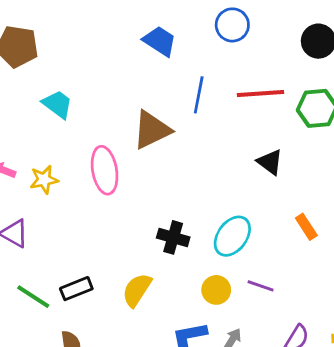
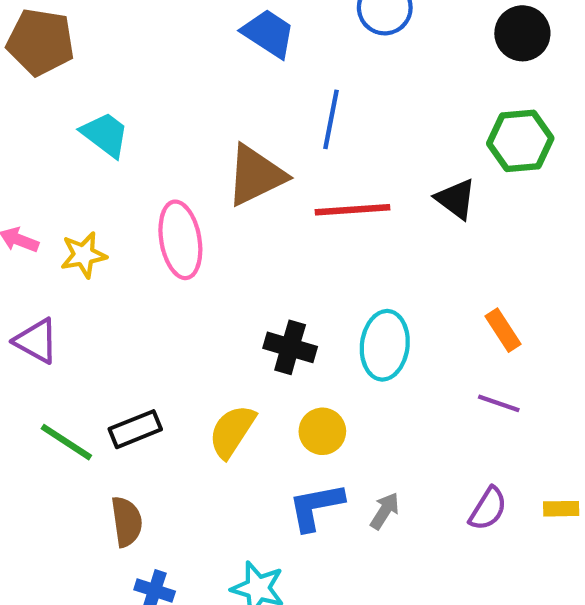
red line: (261, 94) -> (352, 210), moved
black triangle: (270, 162) -> (456, 199), moved
cyan ellipse: (232, 236) -> (385, 345), turned -30
purple line: (261, 286) -> (499, 403), moved
yellow circle: (216, 290) -> (322, 431), moved

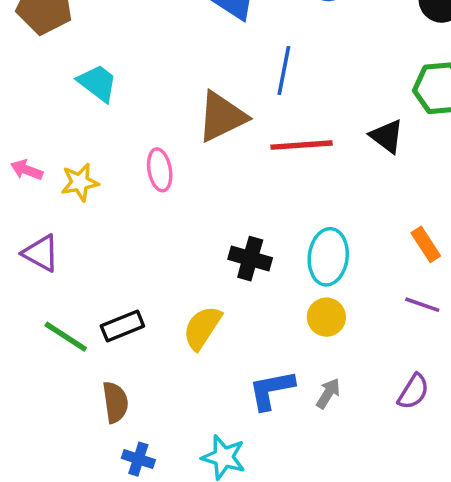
pink ellipse: (180, 240) -> (160, 170), size x0.7
yellow circle: (322, 431) -> (326, 317), moved

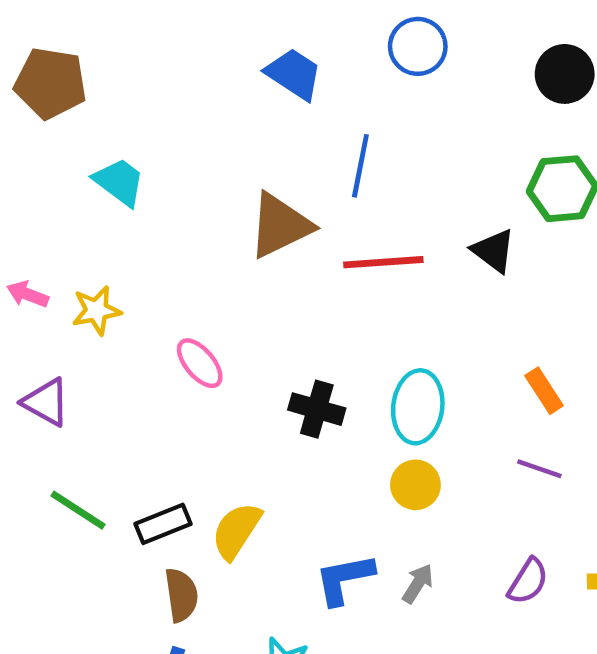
pink ellipse: (160, 170) -> (200, 363), moved, turned -30
black rectangle: (122, 326) -> (163, 524), moved
yellow semicircle: (202, 328) -> (236, 531), moved
brown semicircle: (115, 402) -> (181, 595), moved

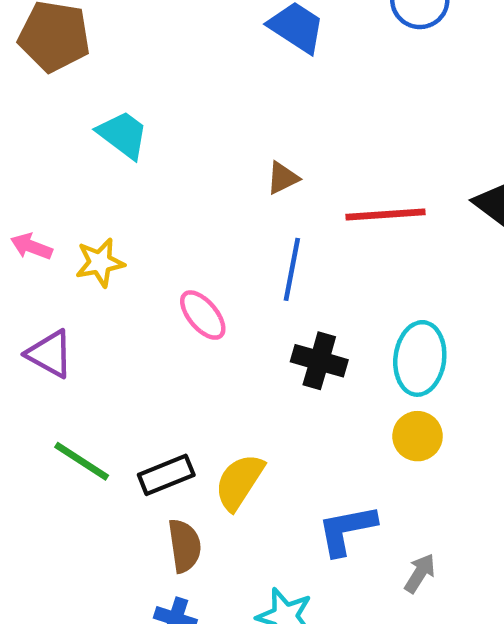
blue line: (360, 166) -> (292, 269), moved
brown triangle: (280, 225) -> (283, 178), size x0.5
gray arrow: (418, 584) -> (420, 573), moved

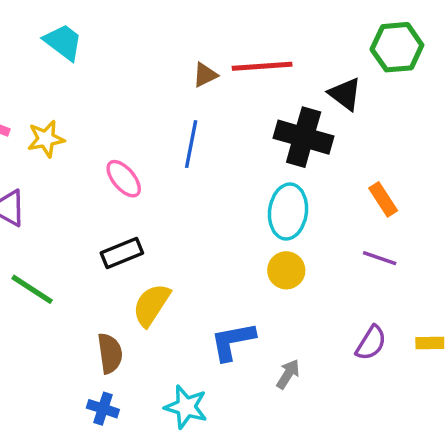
brown triangle: (283, 178) -> (205, 75), moved
red line: (386, 215) -> (262, 66), moved
black cross: (319, 361) -> (304, 137), moved, size x1.4
black rectangle: (166, 475) -> (122, 253), moved

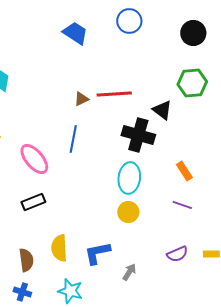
pink ellipse: (124, 179) -> (34, 159), size x1.4
yellow semicircle: (151, 305) -> (59, 248), moved, turned -36
purple semicircle: (371, 343) -> (177, 254), turned 35

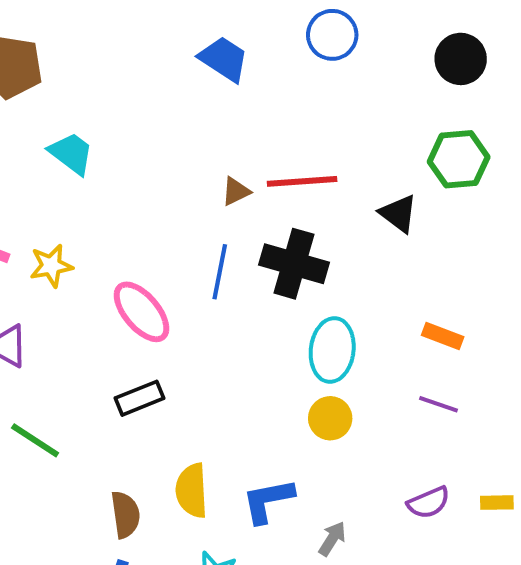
black cross: (138, 135) -> (294, 264), moved
orange rectangle: (184, 171) -> (443, 336), turned -36

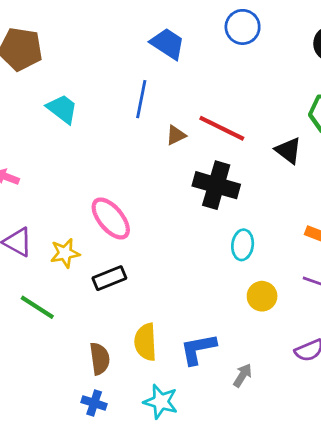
red line: (302, 181) -> (222, 128), turned 30
yellow star: (51, 266) -> (65, 253), moved
blue line: (220, 272) -> (141, 99), moved
cyan ellipse: (332, 350) -> (243, 245), size x0.7
yellow circle: (330, 418) -> (262, 296), moved

